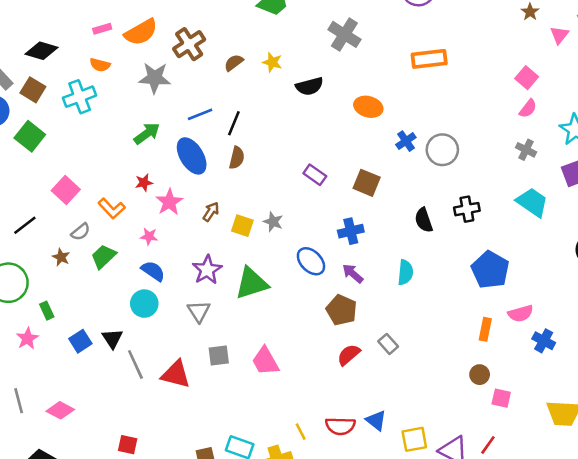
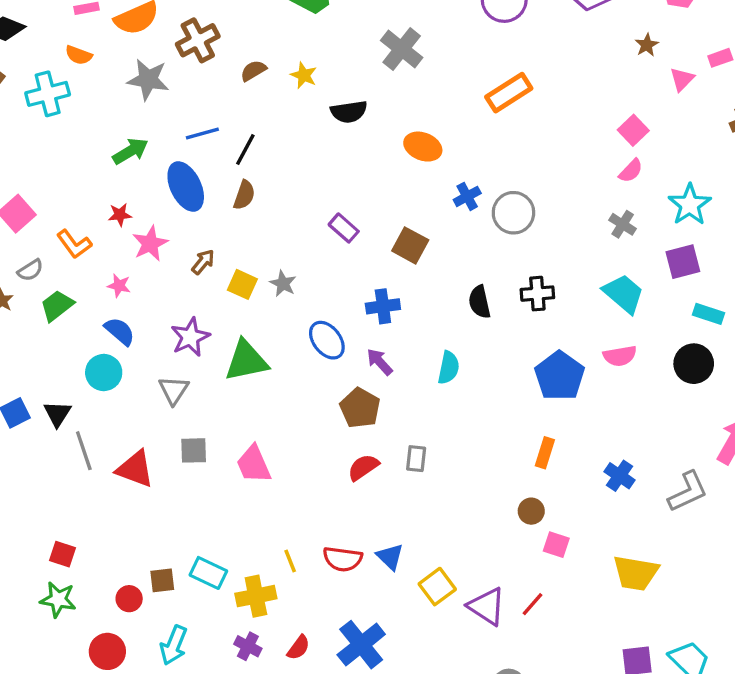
orange rectangle: (429, 59) -> (509, 93), turned -32
pink semicircle: (521, 313) -> (620, 356), moved
gray rectangle: (388, 344) -> (416, 459), turned 42
yellow square: (414, 439) -> (437, 587), turned -32

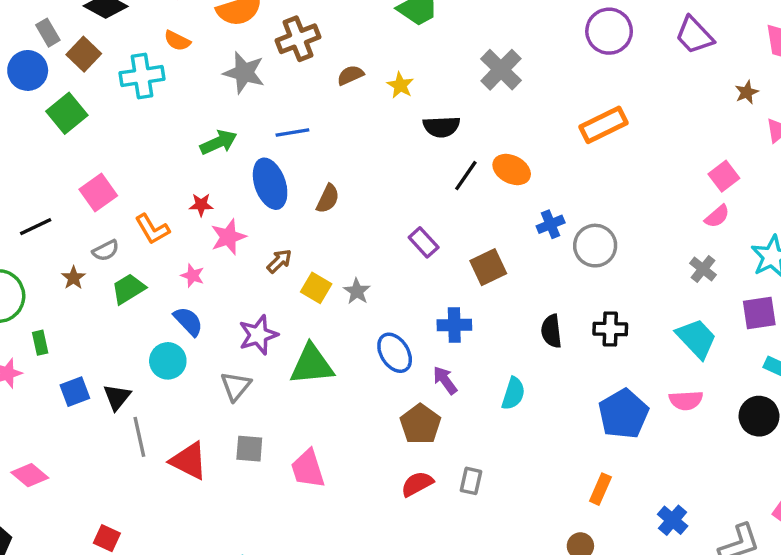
black line: (245, 150) -> (466, 176), moved
brown square: (410, 245) -> (488, 267), turned 30

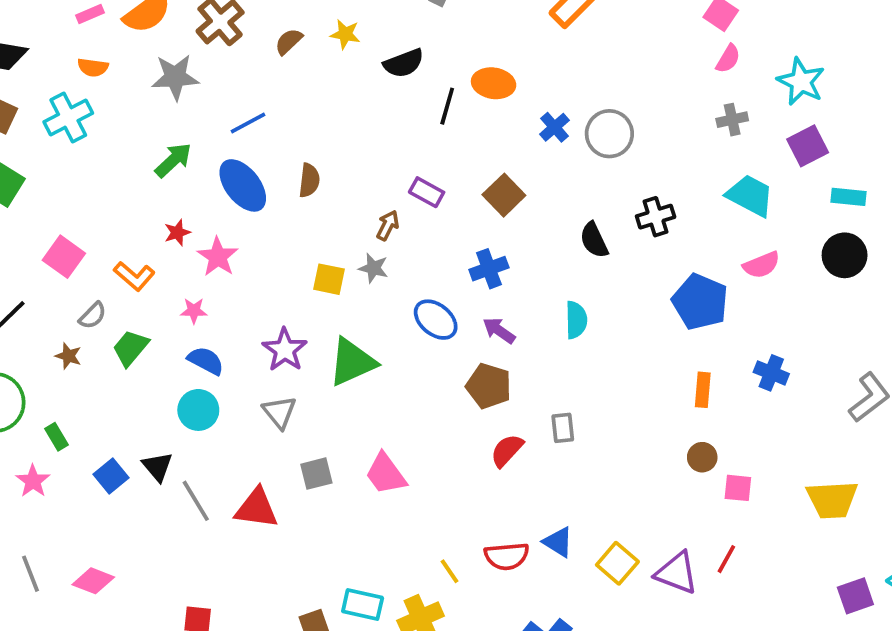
brown arrow: (279, 261) -> (388, 225), moved
gray cross: (703, 269) -> (732, 120), turned -32
blue cross: (673, 520) -> (771, 373), moved

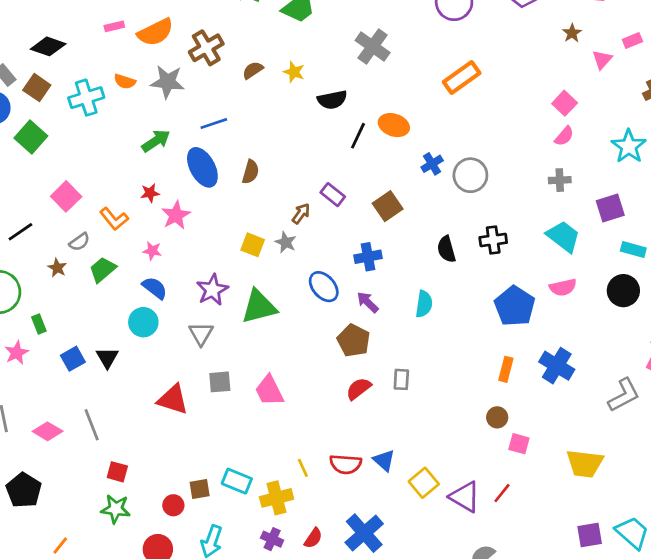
orange semicircle: (93, 67) -> (125, 81), moved
cyan star: (801, 82) -> (629, 146), moved
blue cross: (771, 373) -> (557, 366), size x1.4
gray line: (196, 501) -> (92, 425), moved

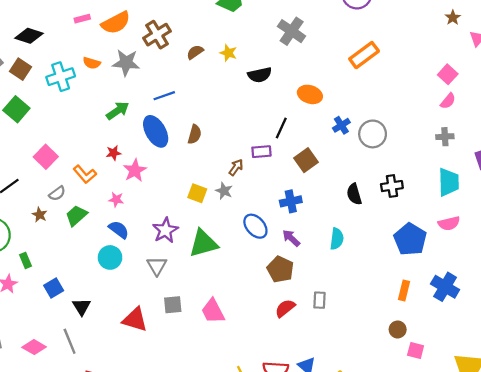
black line: (358, 136) -> (281, 128), moved
purple rectangle: (333, 195) -> (261, 152), turned -42
cyan trapezoid: (563, 236) -> (449, 182), turned 52
black triangle: (107, 358) -> (82, 307), moved

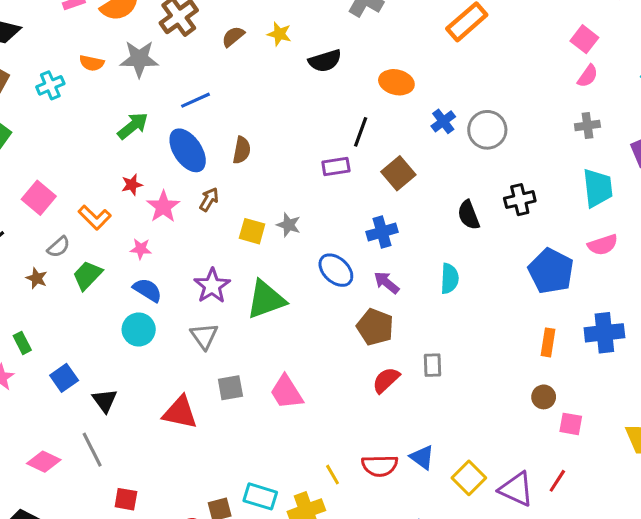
cyan cross: (61, 77) -> (50, 85), size x0.7
brown arrow: (236, 167) -> (209, 199), moved
blue cross: (445, 287) -> (604, 333), turned -32

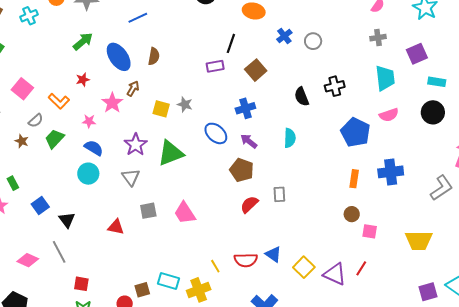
blue line: (195, 100) -> (138, 18), moved
gray circle: (487, 130) -> (313, 41), size x0.7
pink star: (163, 207) -> (112, 103), moved
red triangle: (180, 412) -> (116, 227), size x0.7

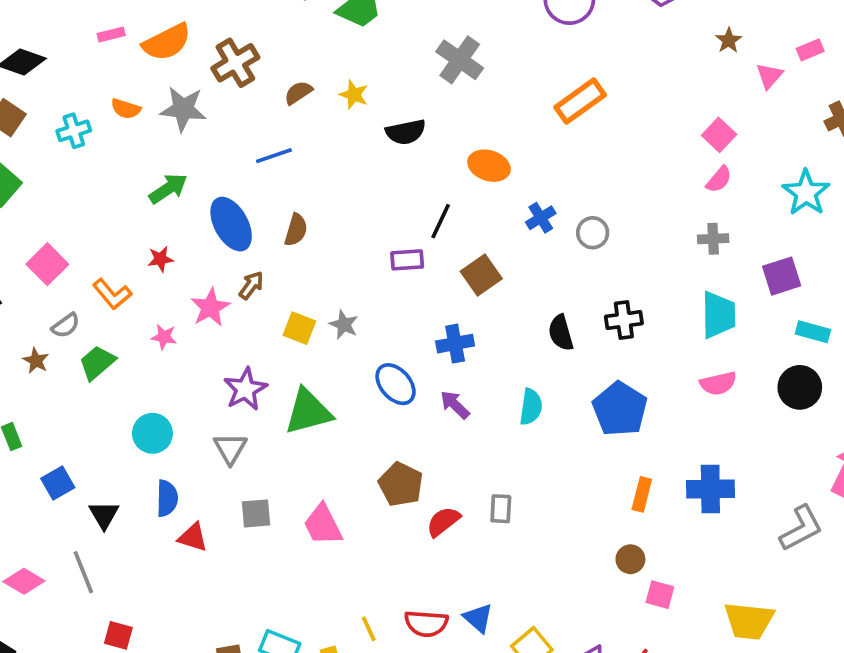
blue pentagon: (355, 132) -> (620, 409), moved
blue semicircle: (94, 148) -> (167, 498), moved, turned 54
brown pentagon: (242, 170) -> (401, 484), moved

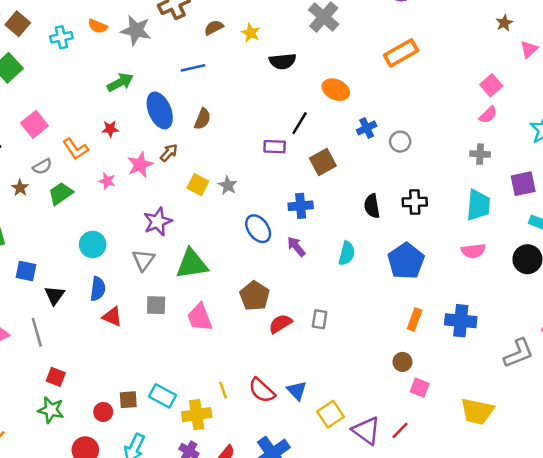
green triangle: (308, 412) -> (192, 264), moved
blue square: (58, 483) -> (26, 271), turned 35
red semicircle: (426, 623) -> (262, 390), turned 32

